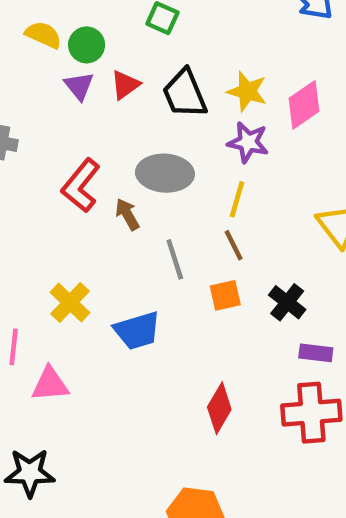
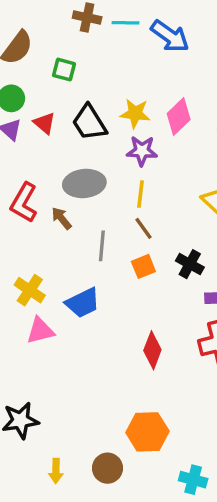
red triangle: (125, 85) -> (45, 123), turned -35
gray line: (175, 259) -> (102, 246), turned 32
pink triangle: (50, 384) -> (40, 331), moved

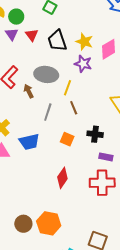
yellow line: (141, 194) -> (68, 88), moved
black cross: (190, 264) -> (95, 134), turned -35
orange square: (143, 266) -> (67, 139), moved, turned 32
brown circle: (107, 468) -> (23, 224), moved

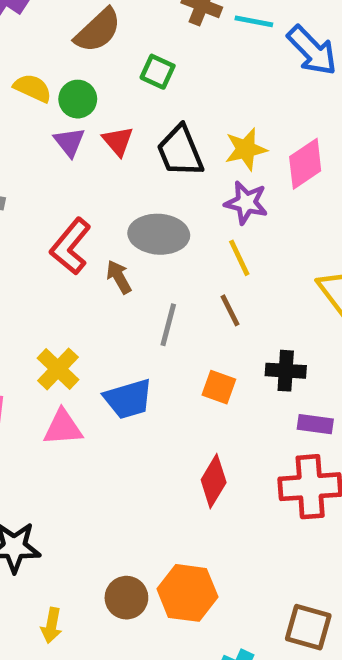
yellow star: (84, 42) -> (246, 149), turned -30
yellow line: (68, 88) -> (239, 258), moved, turned -42

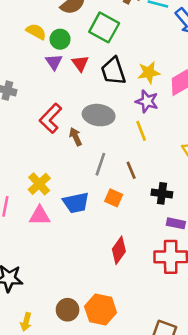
green square: (158, 72) -> (104, 27), size x1.6
brown line: (230, 310) -> (131, 170), moved
orange square: (219, 387) -> (114, 198), moved

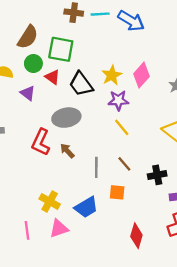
green circle: (60, 39) -> (33, 64), moved
red triangle: (80, 63) -> (52, 77), moved
gray ellipse: (99, 115) -> (66, 118), moved

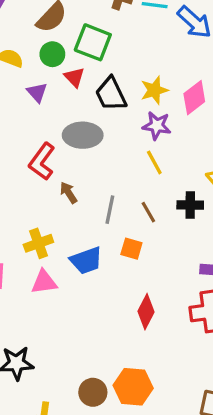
brown arrow: (67, 151) -> (68, 193), moved
black cross: (157, 175) -> (190, 205), moved
yellow cross: (50, 201) -> (38, 243), turned 30

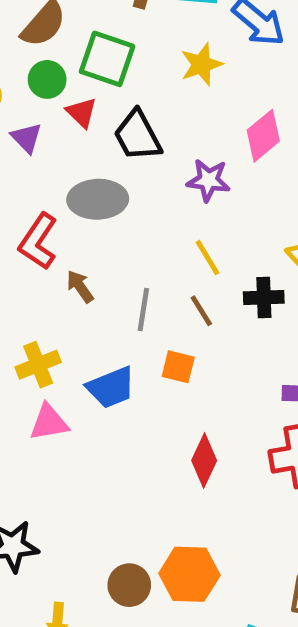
yellow star: (154, 90) -> (201, 64), moved
yellow line: (154, 162) -> (208, 258), moved

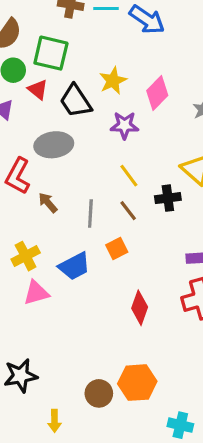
yellow star: (201, 64) -> (113, 81), moved
orange square: (178, 367) -> (117, 248), turned -35

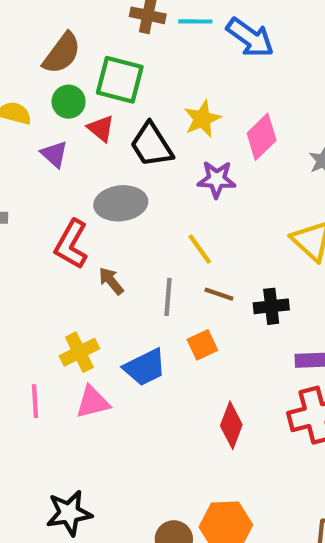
yellow line: (129, 176) -> (200, 249), moved
black cross: (168, 198) -> (271, 306), moved
brown line: (128, 211) -> (219, 294), turned -35

